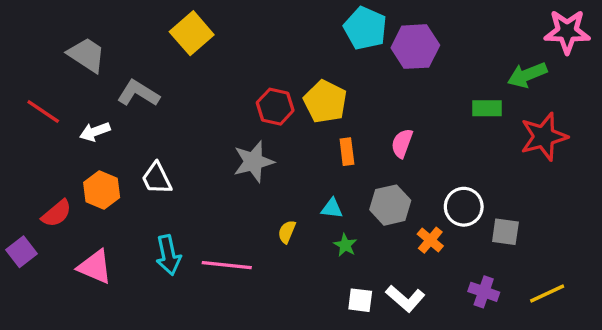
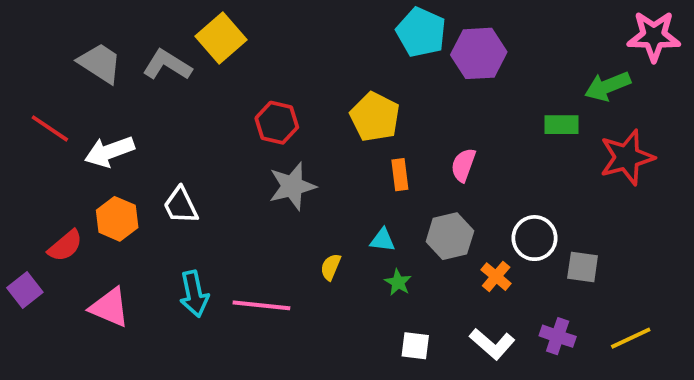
gray L-shape: (138, 93) -> (167, 65), moved
red hexagon: (275, 107) -> (277, 123), moved
white arrow: (95, 132) -> (109, 152), size x1.4
white L-shape: (405, 299) -> (492, 344), moved

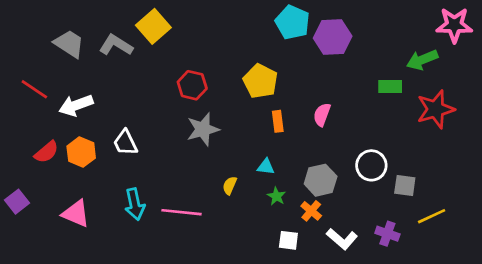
gray hexagon: (450, 236) -> (321, 180), moved
red semicircle: (65, 246) -> (46, 152), moved
orange cross: (496, 277) -> (311, 211), moved
yellow line: (631, 338) -> (432, 216), moved

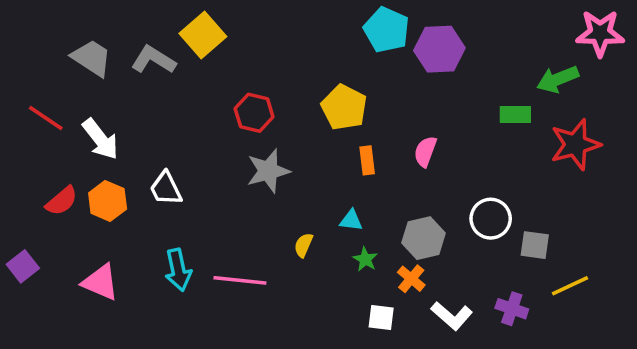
white arrow: (76, 105) -> (100, 139), turned -108

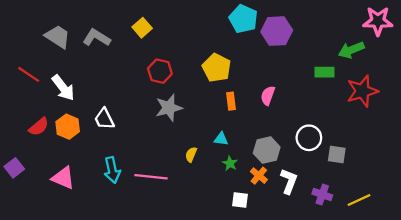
yellow square: (203, 35) -> (142, 28), moved, size x0.7
yellow line: (570, 286) -> (359, 200), moved
white L-shape: (452, 316) -> (289, 181), moved, turned -110

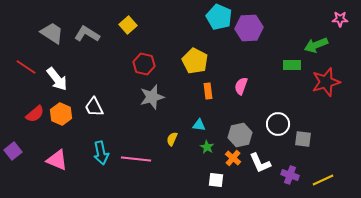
pink star: (378, 21) -> (340, 19), size x0.6
white L-shape: (289, 181) -> (260, 163), turned 135

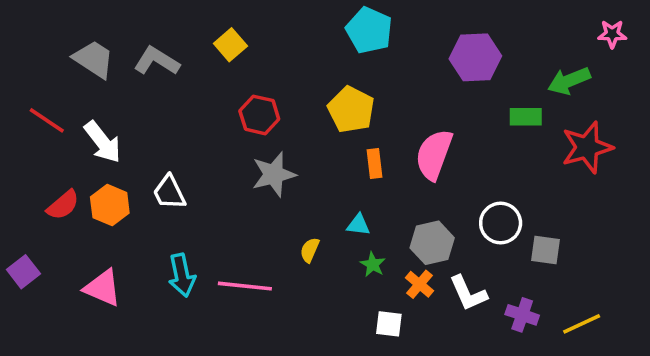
cyan pentagon: (219, 17) -> (369, 30), moved
purple hexagon: (249, 28) -> (475, 57), moved
pink semicircle: (241, 86) -> (434, 155), size x1.6

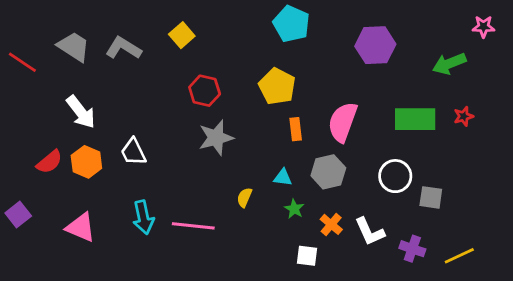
green rectangle: (526, 117) -> (415, 119), moved, size x1.6
red line: (47, 120) -> (22, 62), moved
red star: (587, 147) -> (464, 116), size x0.5
gray hexagon: (432, 243) -> (328, 172), moved

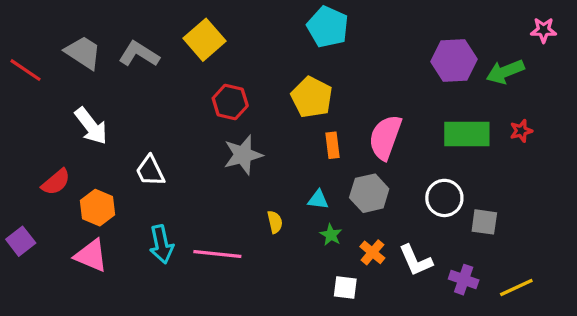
yellow square: (182, 35) -> (205, 40), size x1.4
purple hexagon: (375, 45) -> (454, 60), moved
orange hexagon: (86, 162) -> (97, 208), moved
yellow semicircle: (244, 197) -> (275, 222), turned 144

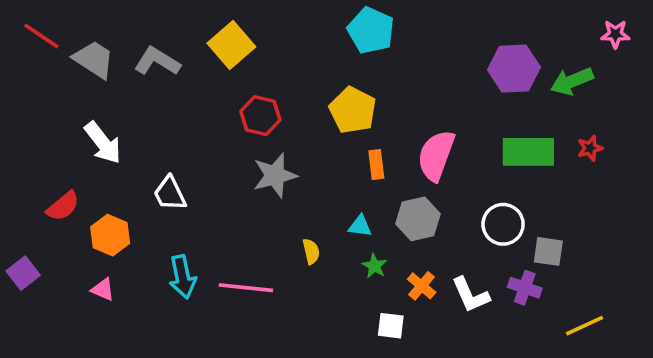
red line: (25, 70) -> (41, 36), moved
pink triangle: (91, 256) -> (103, 289), size x0.6
purple cross: (464, 280) -> (525, 288), moved

